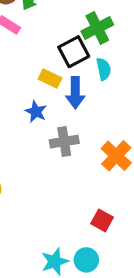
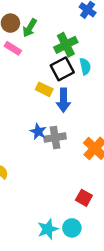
green cross: (97, 28) -> (66, 45), moved
cyan semicircle: (104, 69) -> (85, 66), moved
blue star: (36, 112) -> (38, 132), moved

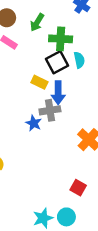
green arrow: (30, 28) -> (37, 22), moved
green cross: (66, 45) -> (61, 39), turned 30
gray cross: (55, 138) -> (50, 110), moved

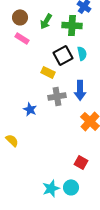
green cross: (61, 39) -> (72, 25), moved
blue arrow: (58, 93) -> (80, 90), moved
blue star: (34, 123) -> (30, 109), moved

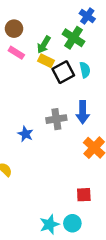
green arrow: (46, 21) -> (44, 45), moved
green cross: (72, 25) -> (74, 38), turned 30
yellow rectangle: (48, 72) -> (46, 61), moved
red square: (81, 162) -> (84, 195), turned -32

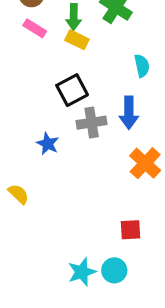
green arrow: (44, 45) -> (74, 17), turned -30
cyan semicircle: (85, 70) -> (142, 66), moved
black square: (63, 72) -> (72, 90), moved

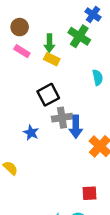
blue arrow: (129, 113) -> (76, 127), moved

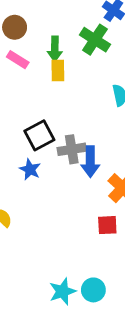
yellow rectangle: (52, 59) -> (58, 71), turned 63
black square: (48, 95) -> (39, 135), moved
red square: (90, 193) -> (107, 225), moved

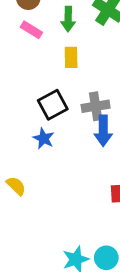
yellow rectangle: (58, 71) -> (71, 57), moved
gray cross: (72, 149) -> (96, 106), moved

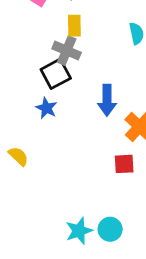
gray cross: (96, 106) -> (67, 51), moved, turned 32

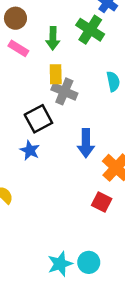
gray cross: (67, 51) -> (64, 91), moved
red square: (124, 164) -> (102, 202), turned 30

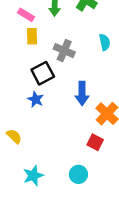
yellow rectangle: (56, 74) -> (32, 36), moved
cyan circle: (89, 262) -> (78, 174), moved
cyan star: (60, 264) -> (33, 176), moved

